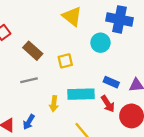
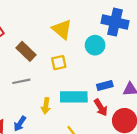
yellow triangle: (72, 16) -> (62, 29), moved
blue rectangle: (111, 82) -> (105, 85), turned -40

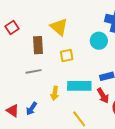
yellow triangle: (62, 29) -> (59, 27), moved
brown rectangle: (26, 51) -> (38, 45), turned 42

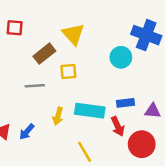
red square: (12, 28) -> (15, 28), turned 32
brown rectangle: (38, 45) -> (44, 54), turned 48
yellow square: (67, 56) -> (68, 72), moved

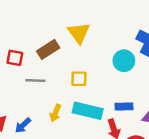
red square: (15, 28) -> (15, 58), moved
yellow square: (68, 72) -> (79, 79), moved

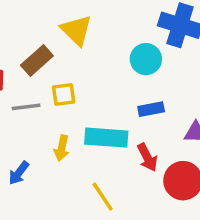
yellow square: (79, 79) -> (64, 95), moved
blue rectangle: (124, 107) -> (151, 109), moved

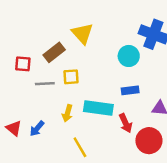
yellow line: (103, 196) -> (80, 147), moved

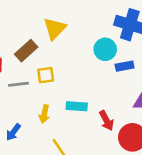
yellow triangle: (82, 33) -> (55, 29), turned 30
blue rectangle: (130, 90) -> (125, 66), moved
cyan rectangle: (98, 108) -> (77, 106), size x0.7

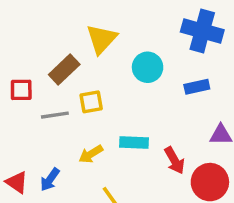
cyan circle: (105, 49) -> (148, 67), moved
yellow arrow: (44, 114) -> (91, 154), turned 48

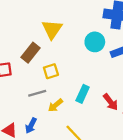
cyan circle: (148, 67) -> (95, 42), moved
gray line: (55, 115) -> (37, 93), moved
cyan rectangle: (134, 142) -> (83, 94), turned -60

